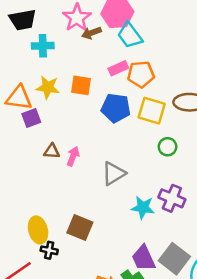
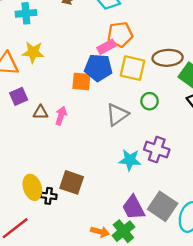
pink rectangle: (118, 68) -> (106, 47), moved
orange square: (81, 85) -> (81, 81), moved
purple square: (31, 118) -> (19, 96), moved
gray triangle: (114, 173) -> (117, 115), moved
black cross: (49, 250) -> (49, 196), moved

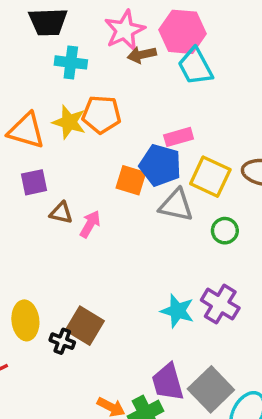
orange pentagon: (120, 34) -> (101, 114), moved
gray triangle: (117, 115) -> (176, 205), moved, turned 35
black cross: (49, 196) -> (62, 341), moved

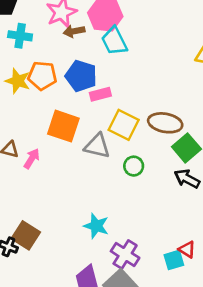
blue pentagon: (160, 165) -> (81, 76), moved
orange square: (131, 180) -> (63, 126), size x1.4
purple cross: (220, 304) -> (125, 255), moved

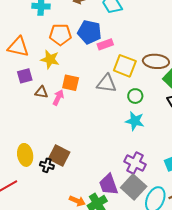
yellow star: (18, 81) -> (50, 59), moved
orange square: (63, 126) -> (71, 83), moved, size x0.7
cyan star: (96, 226) -> (135, 121), moved

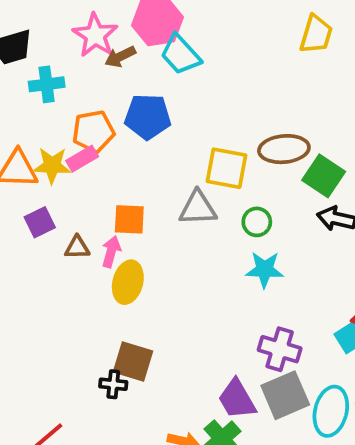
pink rectangle: (105, 44) -> (82, 159), moved
yellow star: (50, 59) -> (52, 166), moved
yellow ellipse: (25, 155) -> (128, 282), moved, turned 35
gray square: (134, 187) -> (285, 395), turned 35

